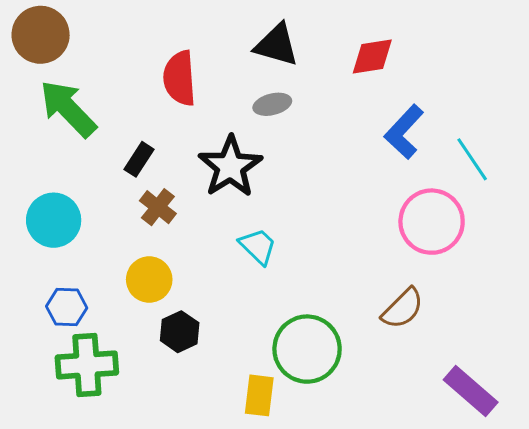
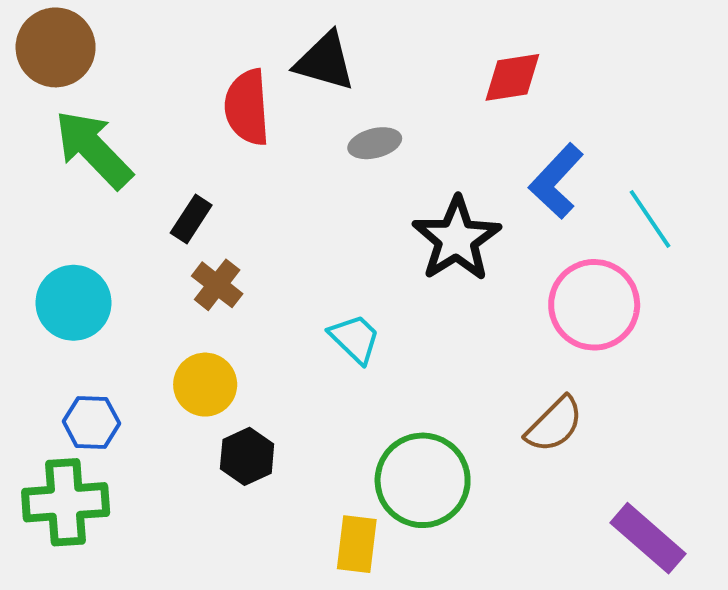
black triangle: (277, 45) -> (325, 61), moved
black star: (230, 167) -> (456, 239), moved
green cross: (87, 365) -> (66, 502), moved

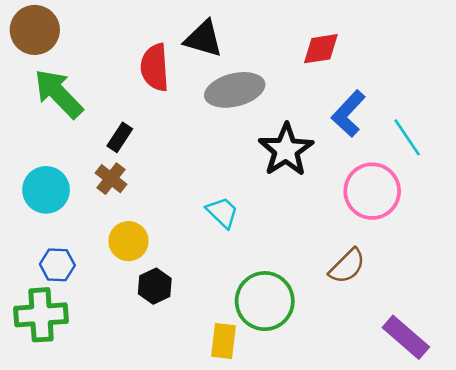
gray ellipse: (375, 143) -> (235, 90), size x1.8
brown cross: (217, 285) -> (111, 179), moved

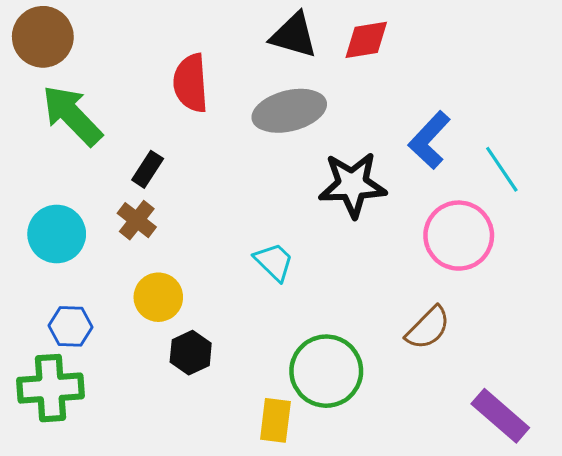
black triangle: (203, 39) -> (294, 35), moved
red diamond: (321, 49) -> (366, 40), moved
black star: (286, 150) -> (352, 185), turned 30

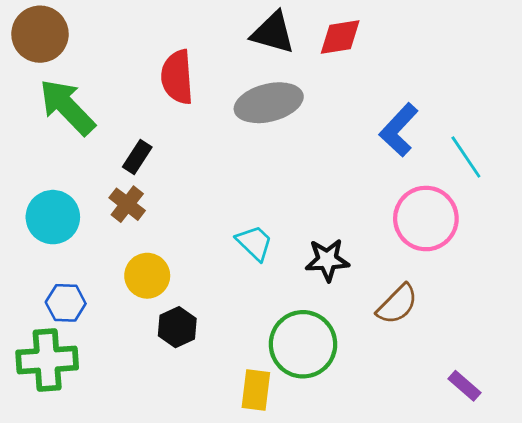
black star: (352, 185) -> (327, 260), moved, size x0.7
purple rectangle: (500, 416) -> (464, 386), size x0.6

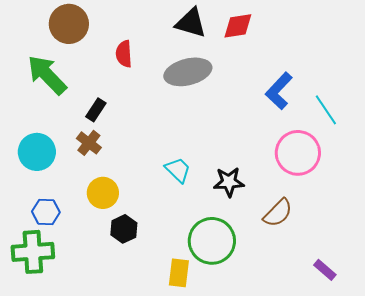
brown circle: (40, 34) -> (69, 24), moved
red semicircle: (177, 77) -> (124, 54), size x0.7

